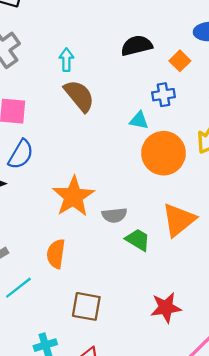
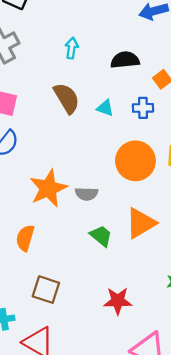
cyan arrow: (66, 60) -> (72, 48), moved
cyan triangle: (139, 120) -> (105, 108), moved
gray semicircle: (114, 215) -> (86, 194), moved

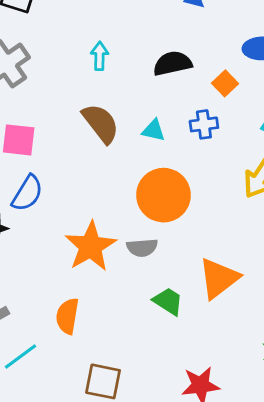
orange circle: (135, 161) -> (163, 195), moved

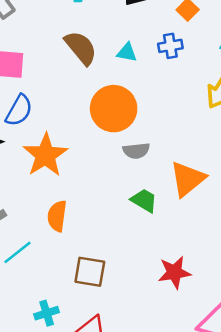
orange circle: (163, 195) -> (114, 109), moved
orange star: (91, 246) -> (45, 155), moved
gray semicircle: (142, 248) -> (136, 151), moved

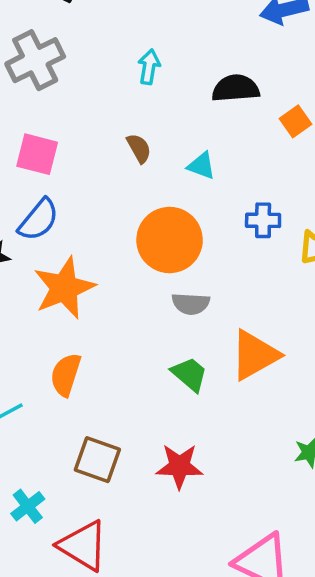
blue cross: (170, 46) -> (263, 220), moved
brown semicircle: (81, 48) -> (139, 148), size x0.6
red star: (174, 272) -> (179, 466), moved
cyan cross: (47, 313) -> (28, 506), turned -30

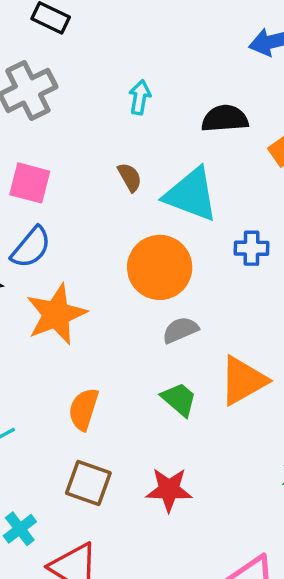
cyan triangle: (201, 166) -> (191, 195), size x2.0
gray semicircle: (191, 304) -> (180, 330), turned 153
orange semicircle: (66, 375) -> (84, 409), moved

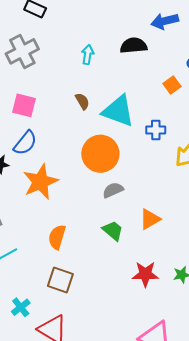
black semicircle: (225, 119) -> (134, 46), moved
blue cross: (252, 248) -> (156, 130), moved
orange triangle: (243, 381) -> (150, 219), size x0.7
red star: (169, 490) -> (145, 274), moved

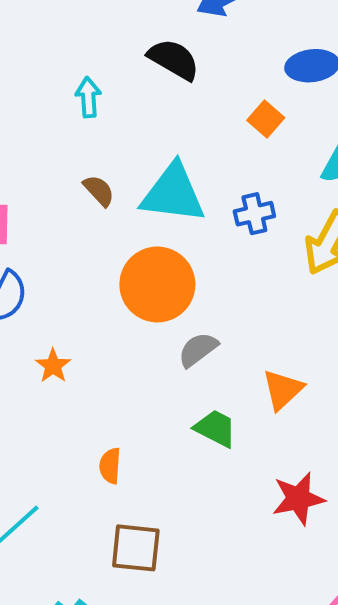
black semicircle: (134, 46) -> (174, 59), turned 48
orange star: (40, 182) -> (53, 366), size x0.5
orange semicircle: (57, 237) -> (110, 466), size x0.7

